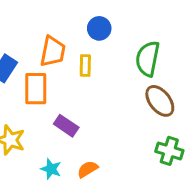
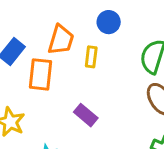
purple rectangle: (66, 126) -> (86, 115), moved

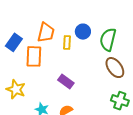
blue circle: (109, 22) -> (83, 32), moved

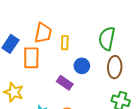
blue circle: (83, 32) -> (82, 66), moved
brown ellipse: (115, 68) -> (115, 67), turned 40

